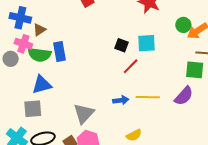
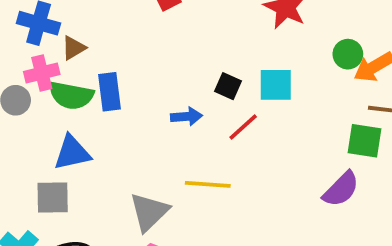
pink cross: (23, 44) -> (42, 73), turned -36
yellow line: (148, 97) -> (208, 184), moved
blue arrow: (121, 100) -> (186, 117), moved

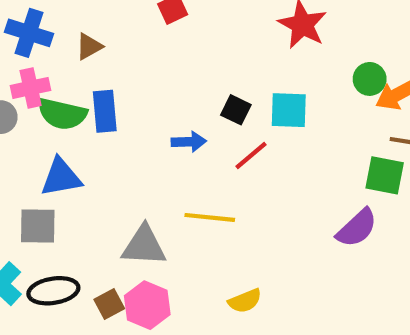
brown triangle: (74, 48) -> (89, 46), moved
gray triangle: (149, 212) -> (144, 246), turned 45

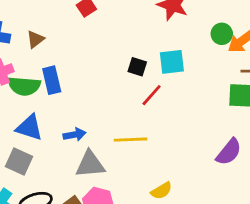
blue arrow: (189, 142) -> (74, 135), moved
blue triangle: (61, 177) -> (29, 127), turned 36
gray square: (38, 226) -> (19, 162), turned 32
purple semicircle: (357, 228) -> (229, 152), moved

